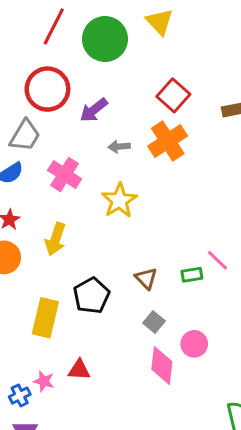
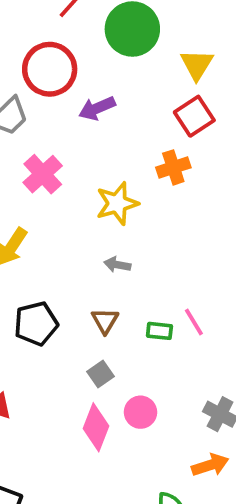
yellow triangle: (160, 22) -> (197, 65), moved
orange cross: (168, 141) -> (173, 167), size x0.7
gray arrow: (119, 147) -> (117, 265), moved
yellow star: (119, 200) -> (117, 203), moved

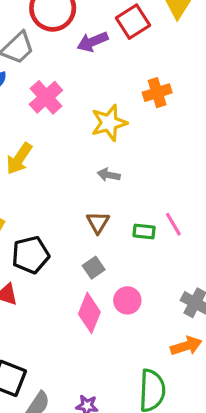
red square: (194, 116) -> (133, 22), moved
black pentagon: (36, 324) -> (31, 255), moved

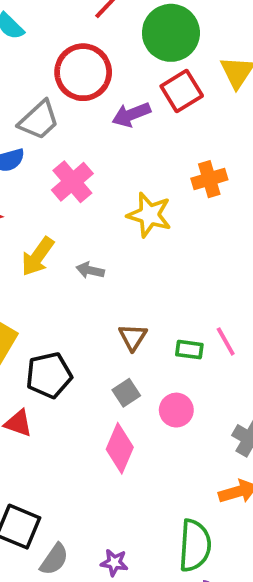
yellow star: (109, 123) -> (149, 215), turned 30
gray arrow: (109, 175) -> (90, 270), moved
pink circle: (127, 300) -> (176, 410), moved

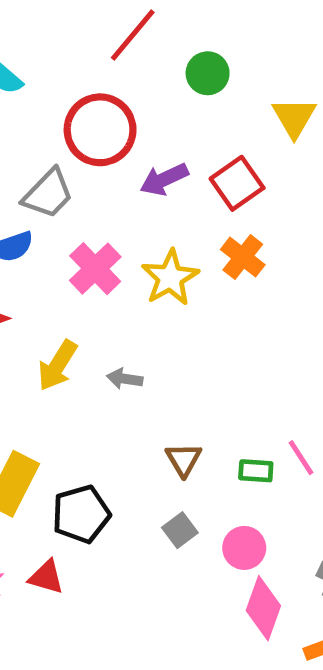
green circle: (171, 33) -> (208, 73), size x0.6
red square: (182, 91) -> (237, 183), moved
orange cross: (209, 179) -> (243, 257), moved, turned -32
yellow star: (149, 215) -> (170, 278), moved, turned 30
pink diamond: (120, 448) -> (263, 608), moved

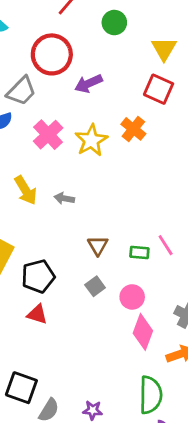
red square: (237, 183) -> (159, 89), moved, turned -32
yellow arrow: (57, 365) -> (26, 190), turned -64
red triangle: (46, 577) -> (37, 314), moved

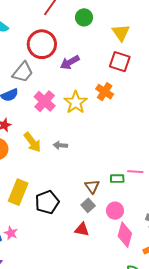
pink line: (166, 245) -> (135, 172), turned -49
brown triangle: (98, 246) -> (92, 186), moved
red triangle: (37, 314) -> (82, 229), moved

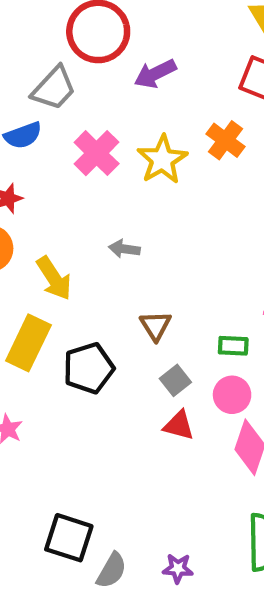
yellow arrow: (32, 142) -> (54, 278), moved
green rectangle: (117, 179) -> (233, 346), moved
brown triangle: (92, 186) -> (156, 326), moved
red triangle: (82, 229) -> (179, 425), moved

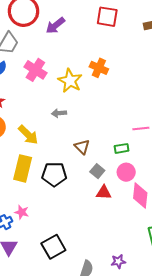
orange cross: (225, 140) -> (99, 68), moved
yellow star: (162, 160) -> (70, 81), moved
black pentagon: (89, 368) -> (54, 174), turned 30
black square: (69, 538) -> (53, 247), moved, turned -35

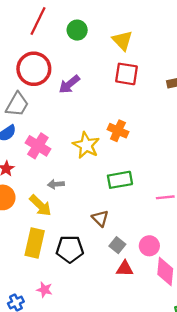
pink cross: (35, 70) -> (38, 146), moved
gray arrow: (59, 113) -> (56, 184), moved
green rectangle: (122, 148) -> (120, 180), moved, size x1.5
pink star: (22, 212) -> (44, 290), moved

